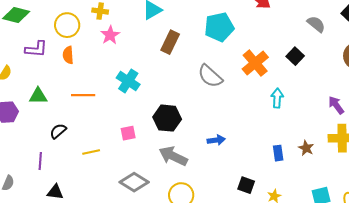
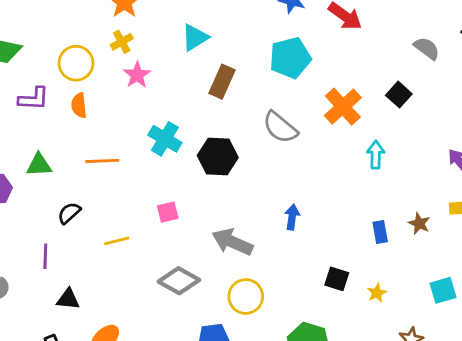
yellow cross: (100, 11) -> (122, 42), turned -35
black hexagon: (167, 118) -> (218, 157), moved
blue arrow: (216, 140) -> (292, 217), turned -72

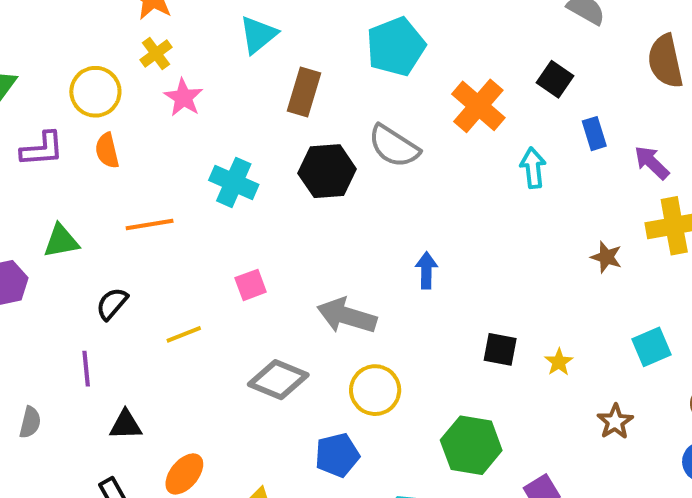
black hexagon: (218, 157) -> (327, 171), moved
blue rectangle: (380, 232) -> (594, 134), moved

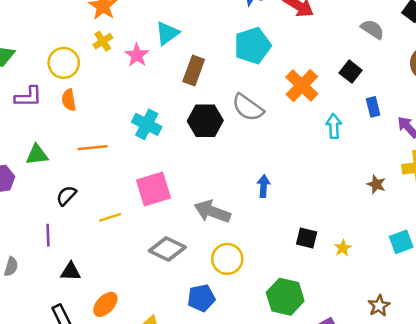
pink star: (183, 98) -> (137, 55), moved
pink square: (251, 285) -> (153, 189), size x1.8
brown star: (615, 422) -> (379, 306), moved

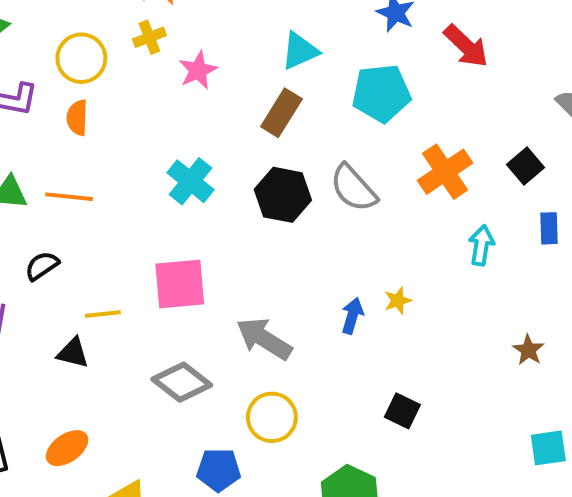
cyan triangle: (167, 33) -> (300, 51), moved
orange line: (93, 148) -> (69, 197), moved
yellow star: (343, 248) -> (398, 301), moved
black triangle: (71, 272) -> (73, 353), moved

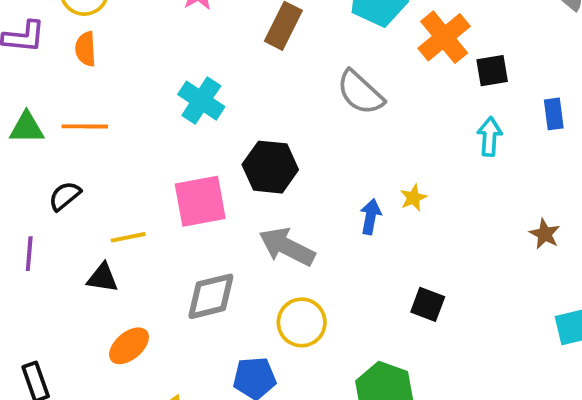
black square: (526, 166) -> (492, 71), moved, turned 36
orange cross: (445, 172) -> (444, 37), moved
black hexagon: (283, 195) -> (270, 167), moved
gray diamond: (182, 382) -> (211, 296), turned -46
orange ellipse: (67, 448) -> (129, 346), moved

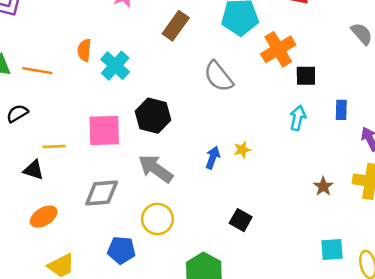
orange semicircle: (86, 49) -> (84, 50), moved

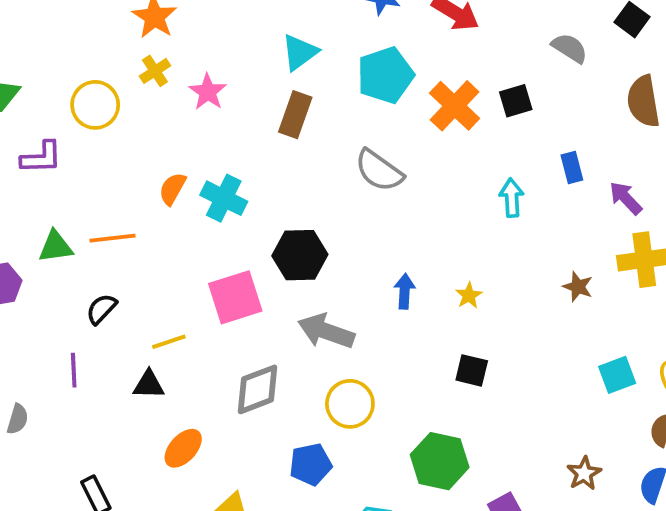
orange semicircle: (84, 50) -> (172, 189), turned 40
black square: (306, 76) -> (516, 101), moved
yellow star: (242, 150) -> (469, 295), moved

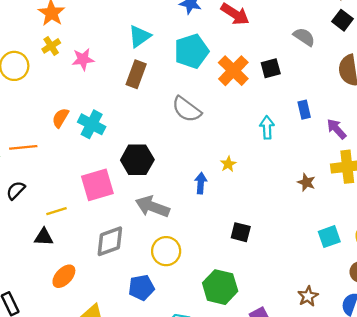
pink star: (208, 92) -> (83, 59), turned 30
yellow star: (469, 295) -> (228, 164), moved

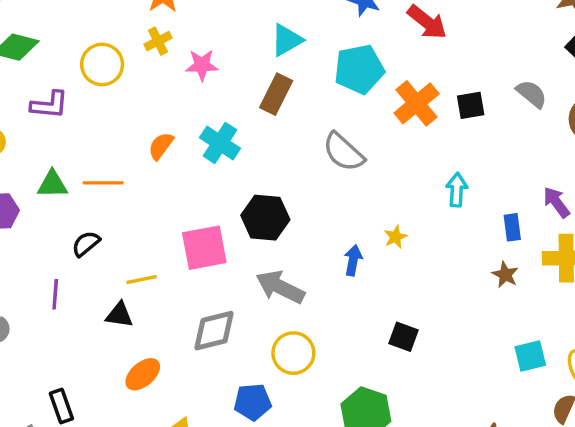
gray semicircle: (304, 37) -> (532, 94), moved
blue rectangle: (304, 110) -> (512, 227), moved
cyan cross: (92, 124) -> (220, 143), moved

